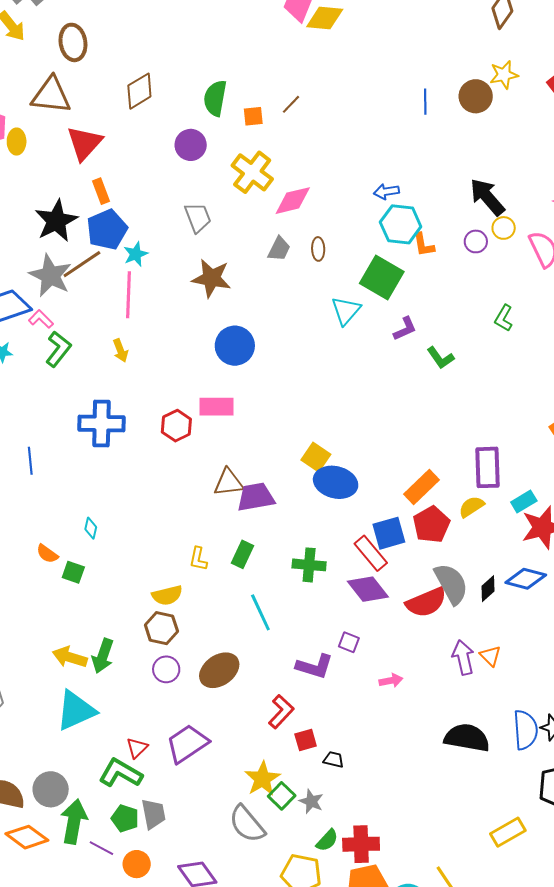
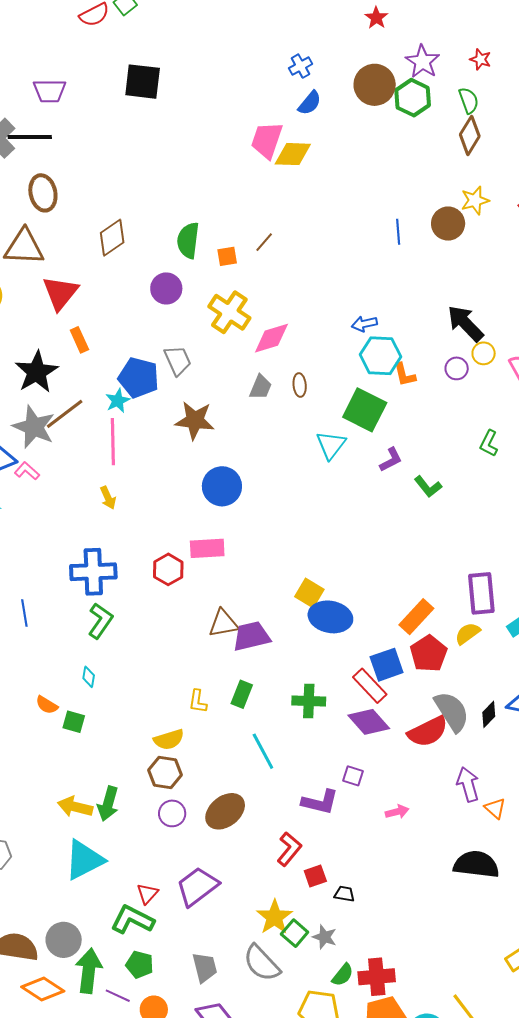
blue pentagon: (107, 230) -> (139, 378), moved, turned -30
green L-shape: (58, 349) -> (100, 621), moved
orange triangle: (490, 656) -> (495, 808), moved
gray trapezoid: (153, 814) -> (205, 967), moved

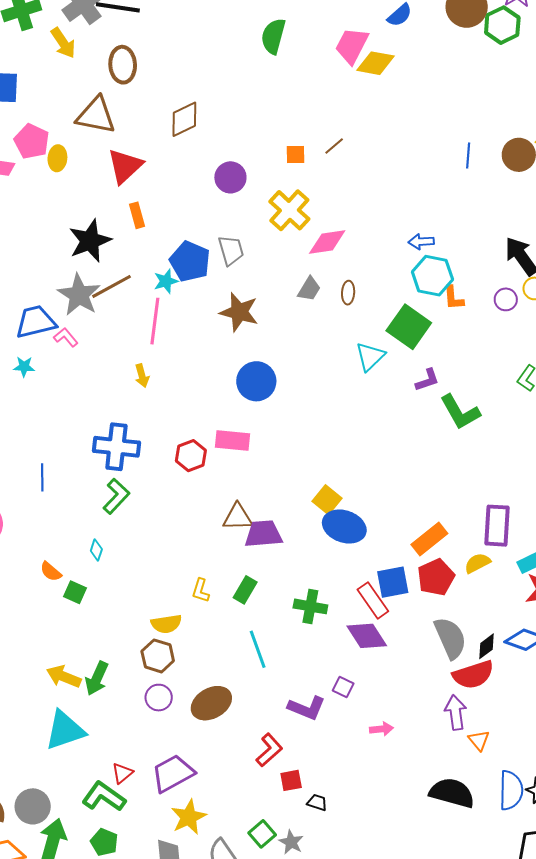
green semicircle: (188, 240) -> (273, 36), moved
green L-shape: (428, 487) -> (460, 412), size x1.5
red semicircle: (428, 732) -> (473, 675), moved
yellow star: (274, 917) -> (189, 817), moved

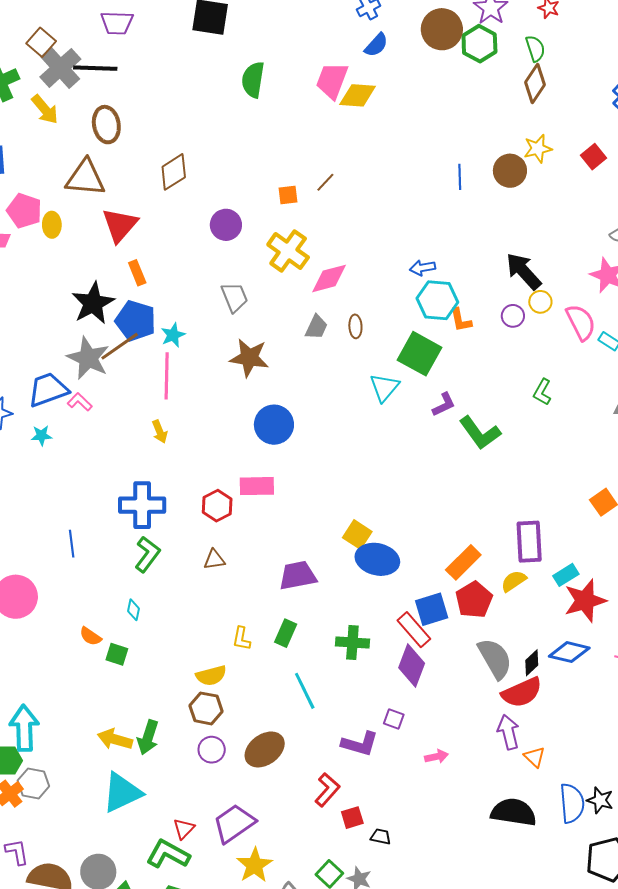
blue pentagon: (190, 261) -> (136, 321), moved
brown triangle: (238, 517) -> (214, 560), moved, size x0.7
purple diamond: (367, 636) -> (412, 666), turned 60

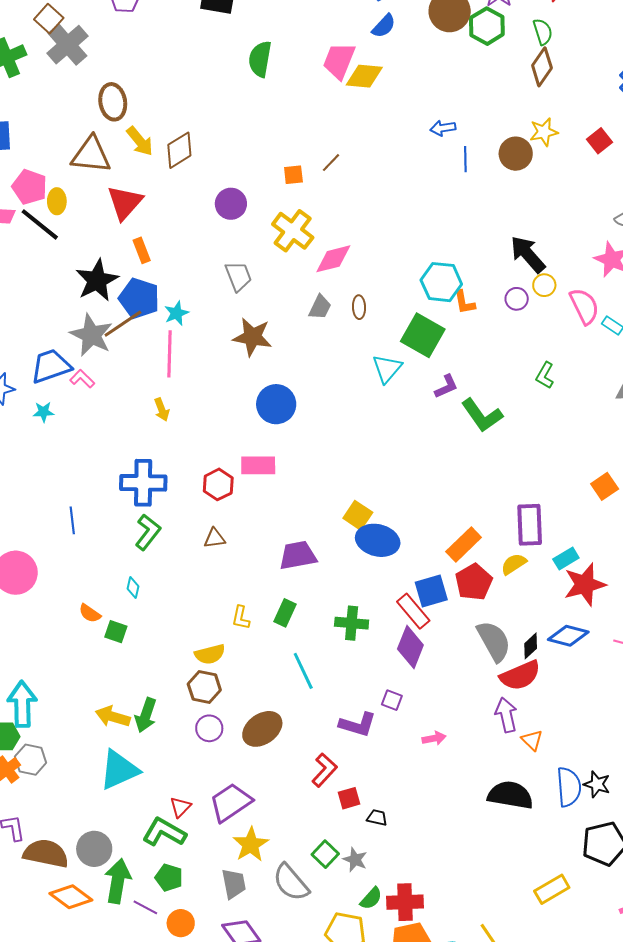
black line: (95, 68) -> (40, 224), moved, turned 36
yellow arrow: (45, 109) -> (140, 141), moved
blue arrow: (423, 268) -> (443, 128), moved

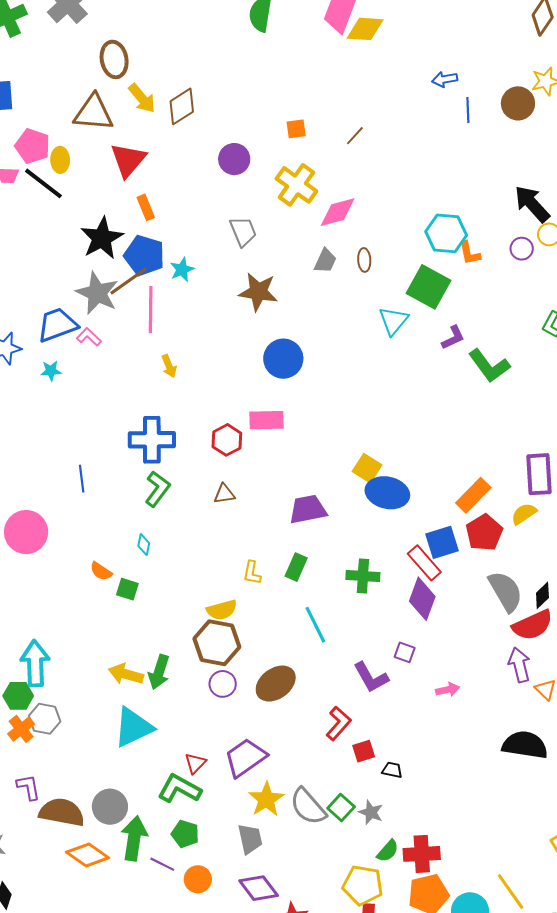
brown line: (331, 163) -> (355, 136), moved
pink line: (169, 354) -> (151, 310), moved
brown hexagon: (204, 687) -> (217, 643), size x1.4
purple L-shape: (358, 725) -> (371, 677), turned 45
gray semicircle: (291, 882) -> (308, 807), moved

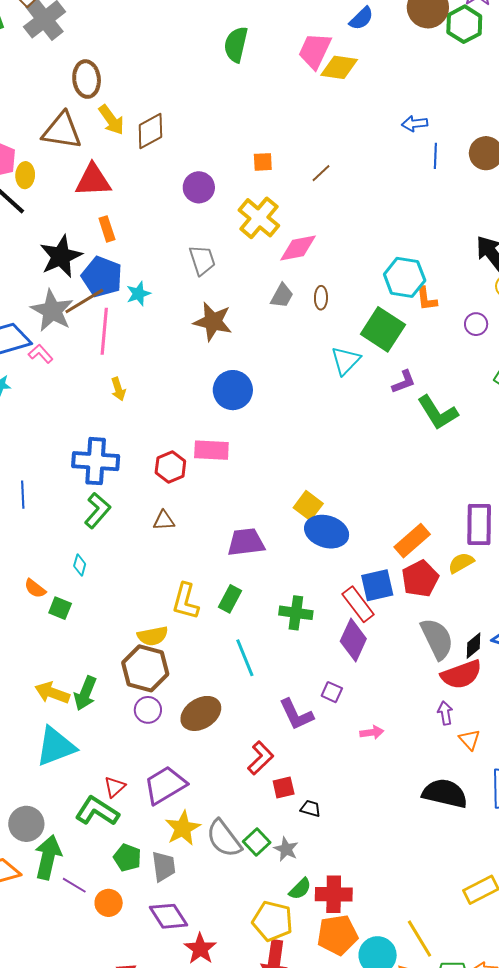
red triangle: (128, 160) -> (93, 180), turned 42
purple circle: (522, 249) -> (476, 324), moved
yellow L-shape: (252, 573) -> (185, 601), size x1.5
purple arrow: (519, 665) -> (445, 713), size x0.7
green pentagon: (185, 834) -> (127, 858), moved

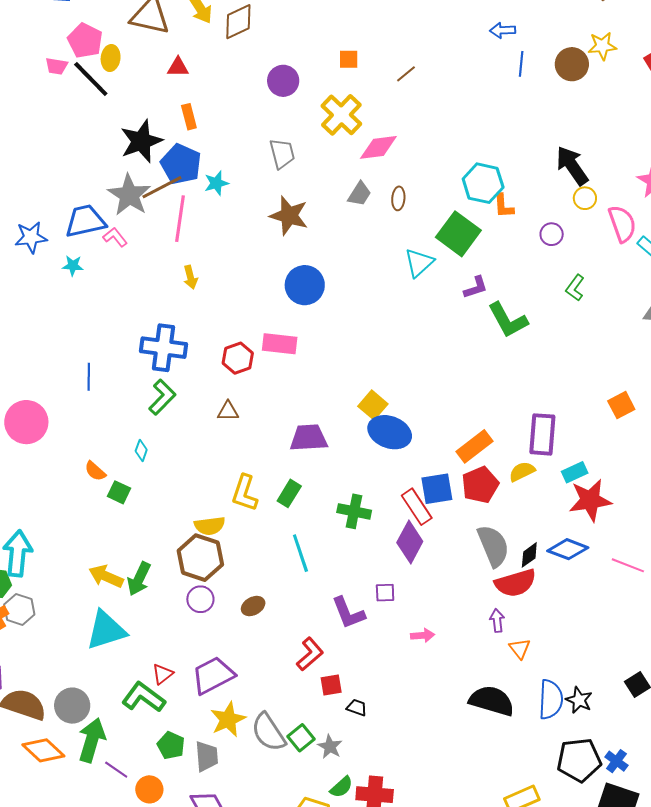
red triangle: (93, 180) -> (178, 67), size x0.6
purple square: (332, 692) -> (385, 593), turned -30
brown ellipse: (201, 713) -> (253, 606), size x0.6

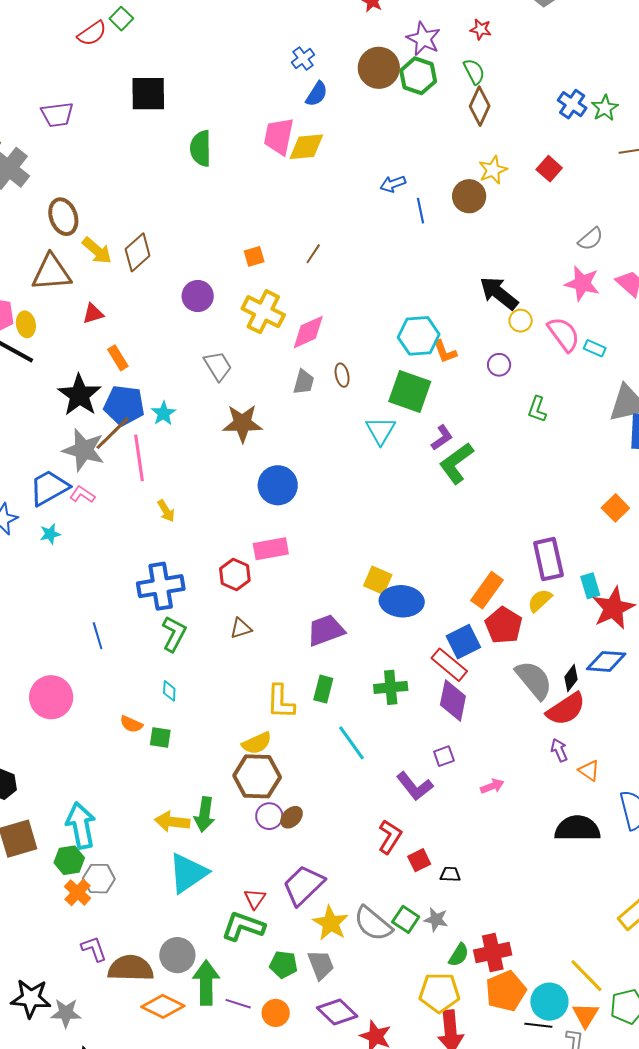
green L-shape: (508, 320) -> (456, 463), moved, turned 99
cyan rectangle: (575, 472) -> (590, 586), turned -65
brown ellipse: (253, 606) -> (292, 817), moved

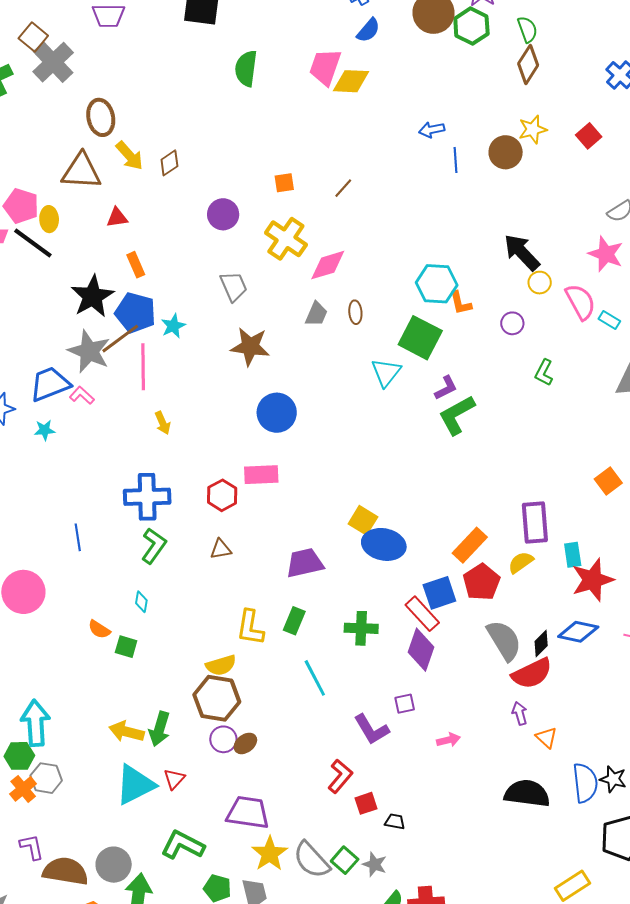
brown diamond: (138, 252) -> (169, 163), size x0.7
purple trapezoid: (303, 885) -> (248, 812), turned 45
red triangle: (255, 899) -> (174, 779), moved

